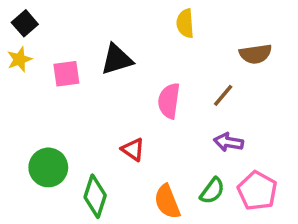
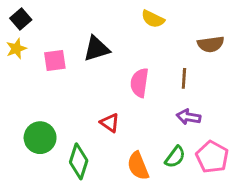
yellow semicircle: (185, 23) -> (153, 19), turned -60
brown line: (223, 95) -> (184, 78), turned -36

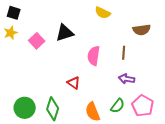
black square: (21, 19) -> (14, 13), turned -32
pink square: (55, 60) -> (37, 41), turned -35
green circle: (40, 138) -> (25, 108), moved

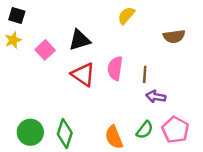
yellow semicircle: (103, 13) -> (126, 16), turned 105
brown line: (124, 53) -> (145, 74), moved
red triangle: (74, 83) -> (83, 74), moved, size x1.5

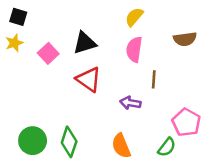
pink semicircle: (115, 68) -> (134, 49), moved
purple arrow: (156, 97) -> (130, 103), moved
green semicircle: (145, 130) -> (167, 147), moved
pink pentagon: (175, 130) -> (186, 122), moved

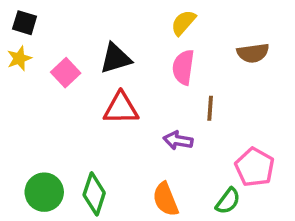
red triangle: (89, 79) -> (121, 108), turned -36

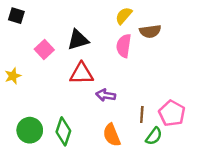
brown semicircle: (253, 53) -> (150, 31), moved
yellow star: (19, 58) -> (13, 76), moved
brown line: (210, 108) -> (142, 114), moved
purple arrow: (178, 140) -> (106, 95), moved

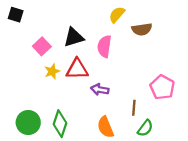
pink semicircle: (124, 46) -> (104, 46), moved
yellow star: (13, 76) -> (52, 71), moved
pink pentagon: (172, 113) -> (162, 87), moved

